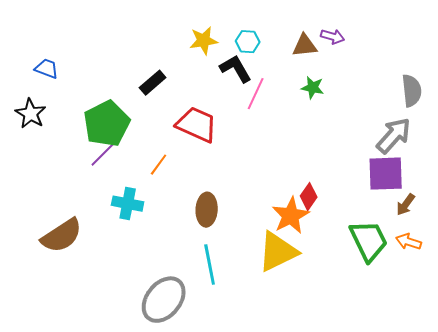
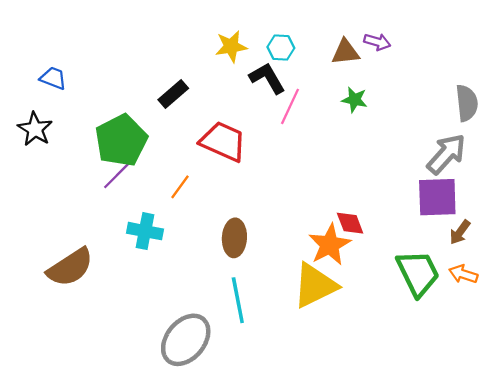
red diamond: (309, 197) -> (350, 223), turned -56

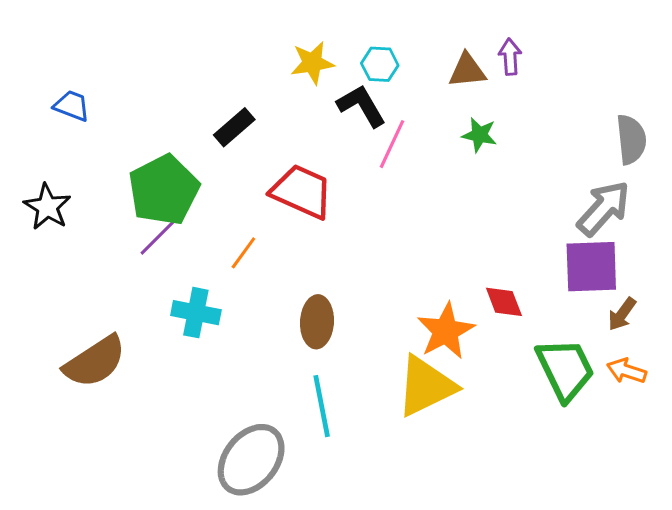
purple arrow: (377, 42) -> (510, 57), turned -110
black star: (35, 129) -> (47, 207), moved
red diamond: (350, 223) -> (504, 302), moved

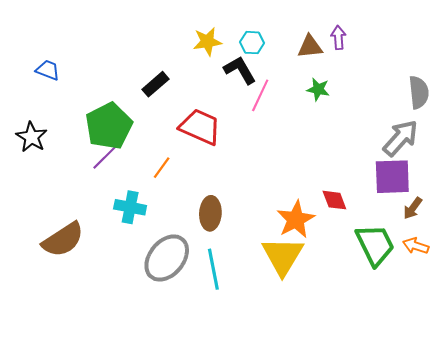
yellow triangle: (426, 386) -> (283, 256), turned -33
gray ellipse: (251, 460) -> (167, 258), moved

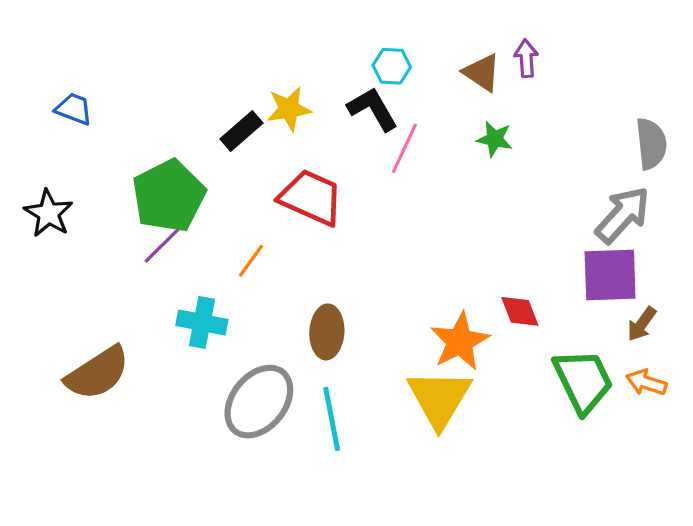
yellow star: (207, 42) -> (289, 109), moved
brown triangle: (310, 47) -> (482, 73), turned 40

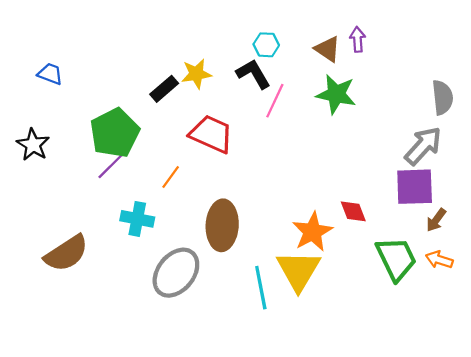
green star: (495, 139) -> (336, 94), size x1.6
brown ellipse: (327, 332) -> (222, 225), size x1.4
cyan line: (332, 419) -> (261, 288), moved

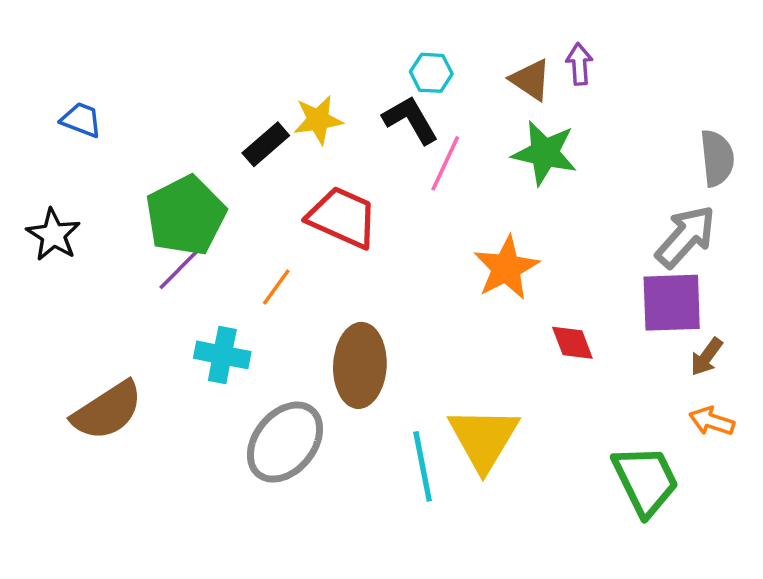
orange star: (312, 232) -> (506, 268), moved
green trapezoid: (396, 259) -> (646, 480), moved

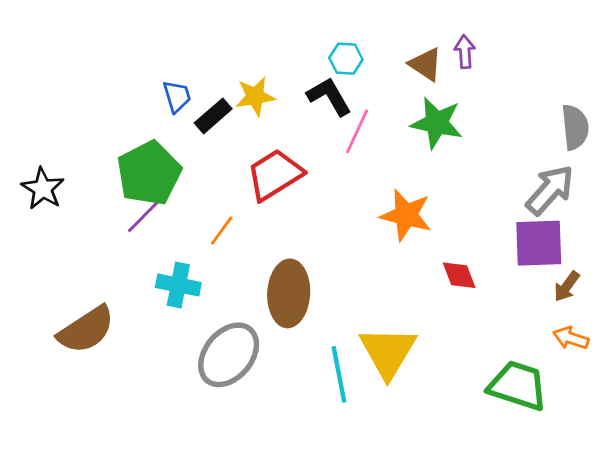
blue trapezoid: (81, 120) -> (177, 96), moved, turned 52
red trapezoid: (342, 217) -> (275, 175), turned -56
orange star: (506, 268) -> (406, 215), turned -30
green trapezoid: (646, 480) -> (518, 386), turned -46

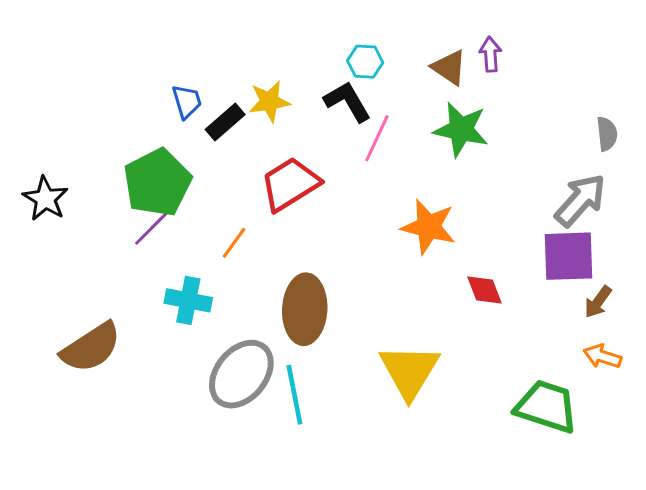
gray semicircle: (575, 127) -> (607, 134), size x0.7
cyan line: (339, 374) -> (294, 395), moved

